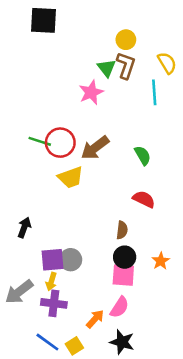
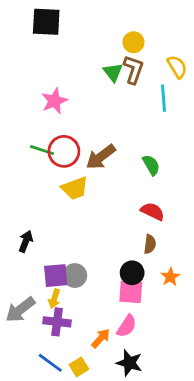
pink star: (91, 92) -> (54, 101), moved
brown semicircle: (122, 230) -> (150, 244), moved

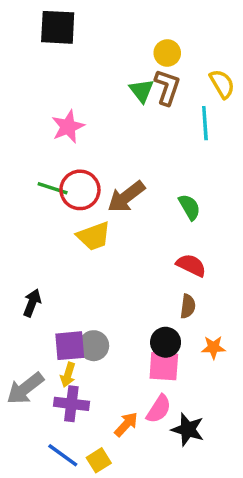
orange star: (170, 277) -> (213, 347), turned 30
black star: (129, 363) -> (188, 430), moved

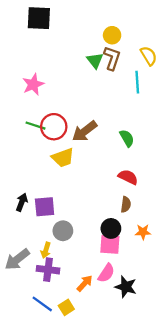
pink star: (68, 127) -> (33, 84), moved
purple square: (70, 346) -> (45, 207), moved

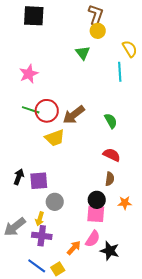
brown L-shape: (112, 58) -> (96, 15), moved

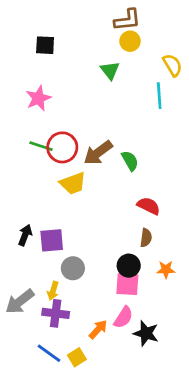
brown L-shape: (96, 15) -> (127, 20), turned 65
black square: (34, 16) -> (45, 45), moved, size x0.7
green semicircle: (111, 121) -> (130, 161), moved

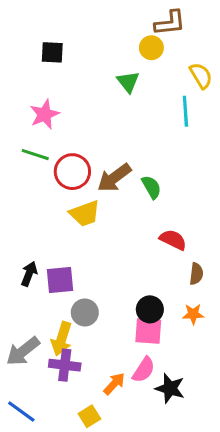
brown L-shape: (127, 20) -> (170, 23), moved
green line: (41, 146) -> (35, 155), moved
brown semicircle: (146, 238) -> (196, 274), moved
yellow arrow: (53, 291) -> (62, 339), size x1.5
blue line: (49, 353) -> (21, 412), moved

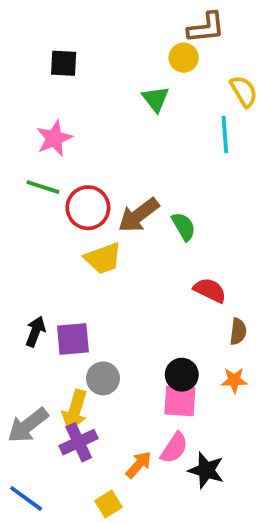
purple cross: (65, 365) -> (79, 442), turned -32

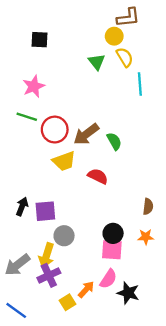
yellow semicircle: (244, 91) -> (125, 57), moved
red semicircle: (210, 290) -> (98, 176), moved
yellow square: (109, 504) -> (68, 302), moved

